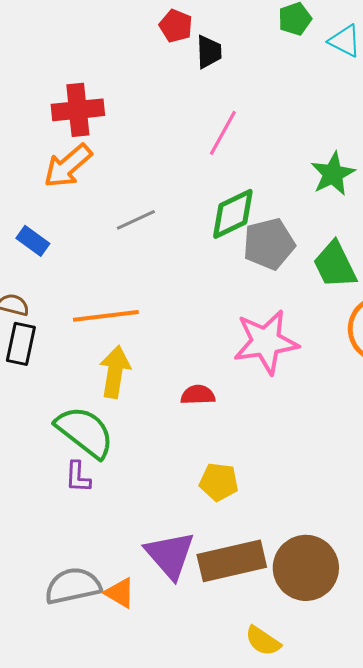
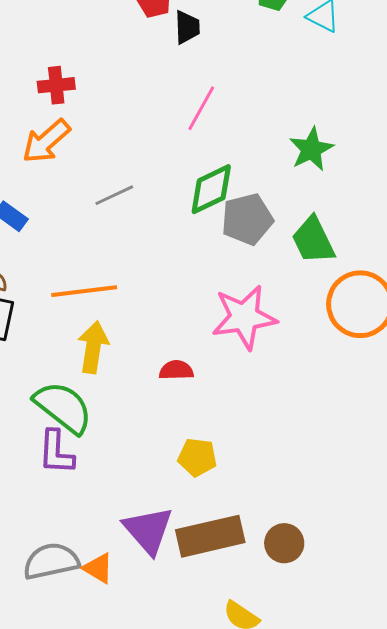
red cross: (78, 110) -> (56, 85), size x0.7
purple L-shape: (78, 477) -> (56, 452), size x1.4
brown circle: (306, 568) -> (284, 543), size x0.6

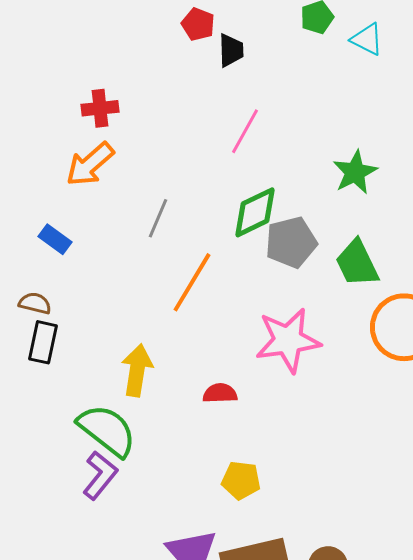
gray line: (114, 195) -> (158, 218), turned -42
orange line: (84, 291) -> (192, 282), moved, turned -52
purple L-shape: (56, 452) -> (100, 475), turned -144

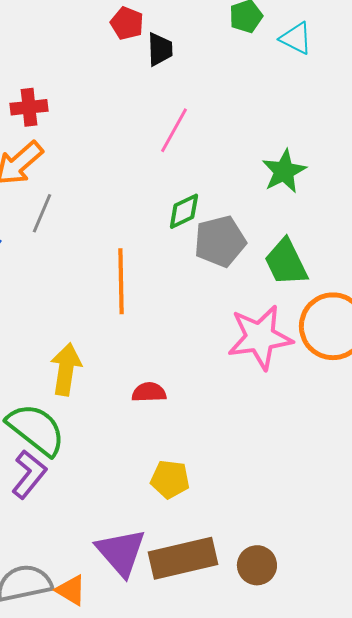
green diamond: (255, 212) -> (184, 211), size x0.7
gray line: (158, 218) -> (42, 213), moved
orange line: (192, 282) -> (121, 281), turned -32
pink star: (288, 340) -> (260, 337), moved

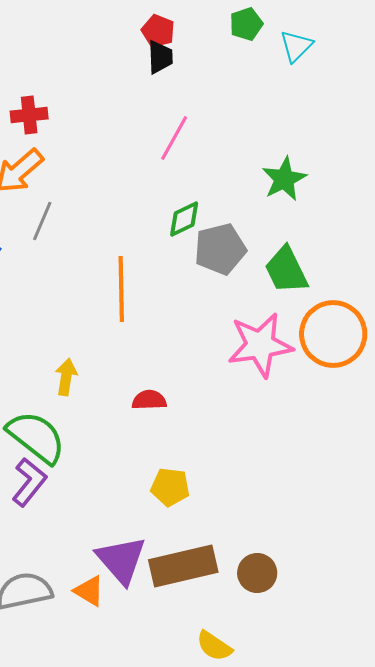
red pentagon: (127, 23) -> (158, 31), moved
cyan triangle: (296, 38) -> (296, 46), turned 48
yellow arrow: (66, 369) -> (66, 377), size x0.7
orange triangle: (71, 590) -> (89, 591), moved

